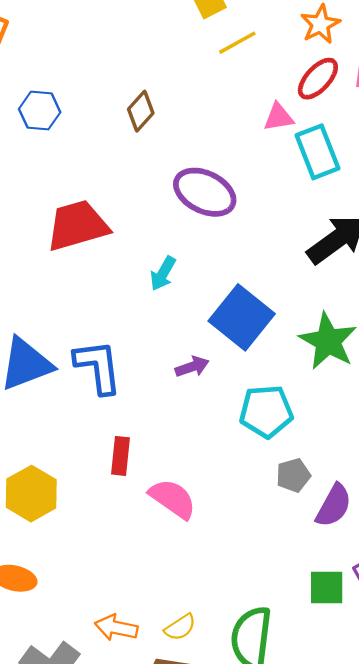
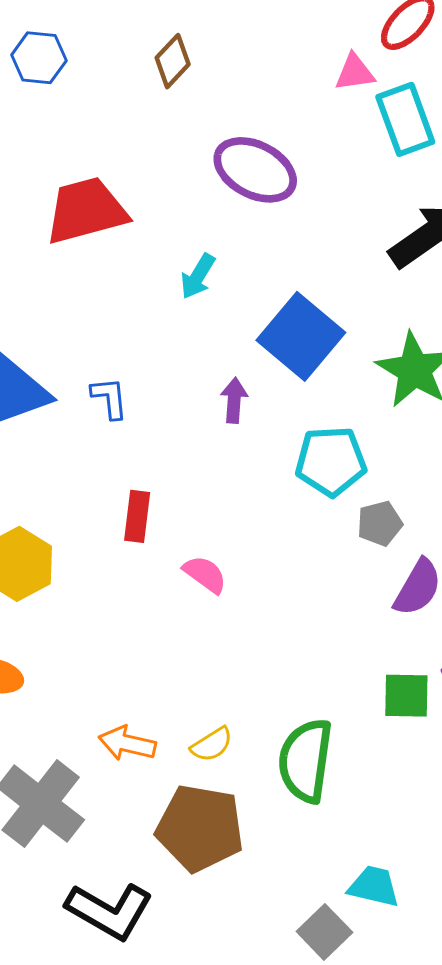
blue L-shape: (98, 367) -> (110, 398), size x0.6
purple arrow: (192, 367) -> (234, 400), turned -68
gray pentagon: (293, 475) -> (380, 523), moved
pink semicircle: (173, 499) -> (205, 574), size x0.7

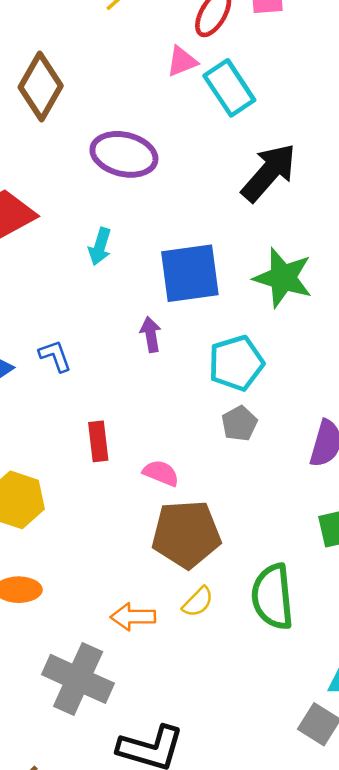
brown diamond: (173, 61) -> (41, 87), size x1.6
blue square: (301, 336) -> (190, 273), turned -34
gray pentagon: (380, 523) -> (239, 423), moved
brown pentagon: (200, 828) -> (186, 534), moved

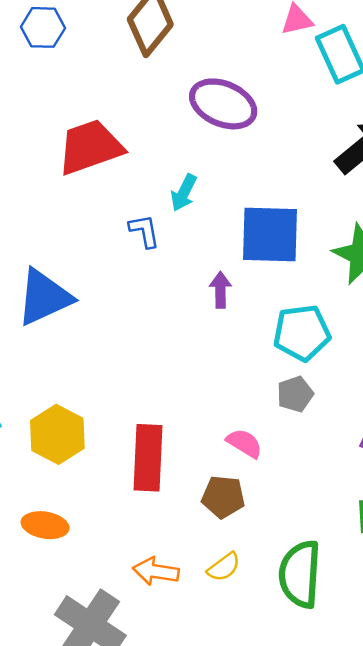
blue L-shape: (55, 356) -> (144, 231), moved
red rectangle: (98, 441) -> (148, 458), moved, size x1.6
pink semicircle: (161, 473) -> (244, 443), moved
brown pentagon: (186, 534) -> (223, 497), size x0.6

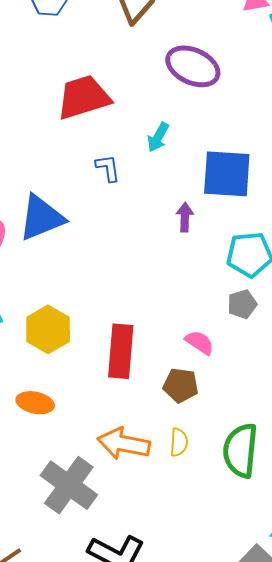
blue L-shape: (144, 231) -> (108, 168), moved
yellow semicircle: (224, 567) -> (179, 442), turned -52
orange arrow: (156, 571) -> (124, 444), size x1.4

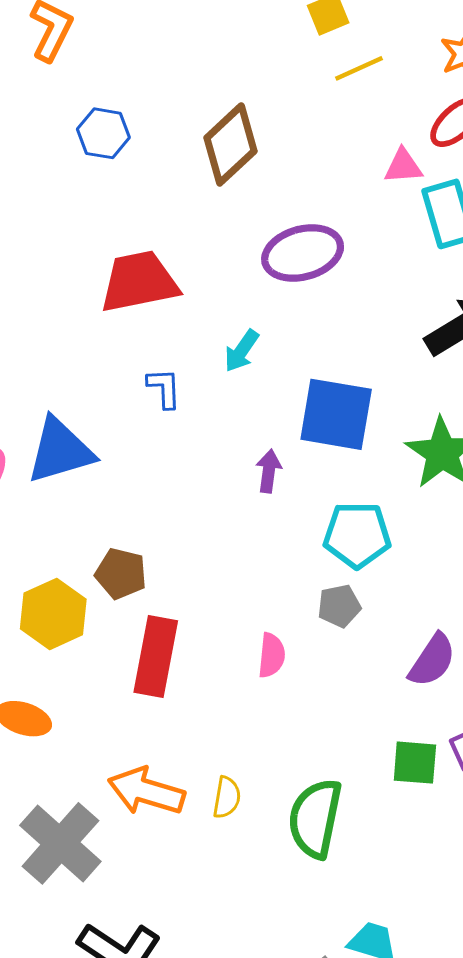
purple ellipse: (193, 66) -> (303, 253), turned -46
pink semicircle: (200, 342) -> (272, 655), turned 56
brown pentagon: (181, 385) -> (121, 574), moved

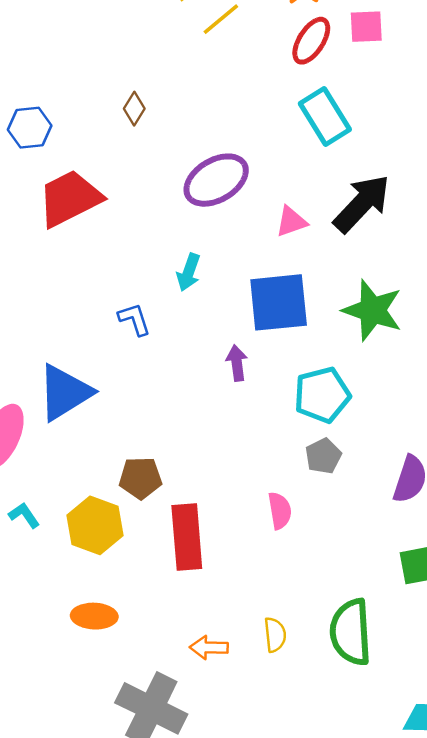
brown diamond: (231, 144) -> (134, 109), size x0.5
pink triangle: (403, 166) -> (291, 222), moved
red trapezoid: (139, 282) -> (70, 198), moved
orange arrow: (146, 791) -> (209, 648), size x0.6

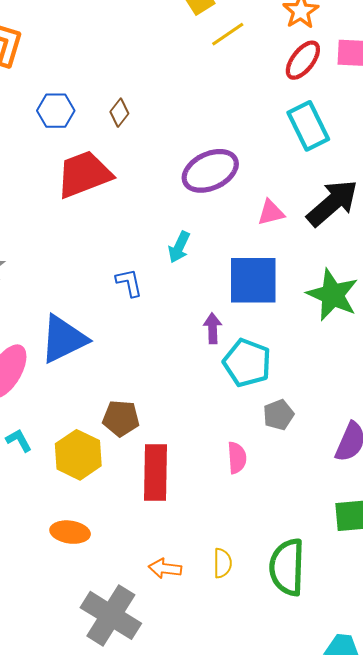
brown diamond: (134, 109) -> (119, 113), moved
cyan pentagon: (322, 395) -> (247, 363), moved, turned 30

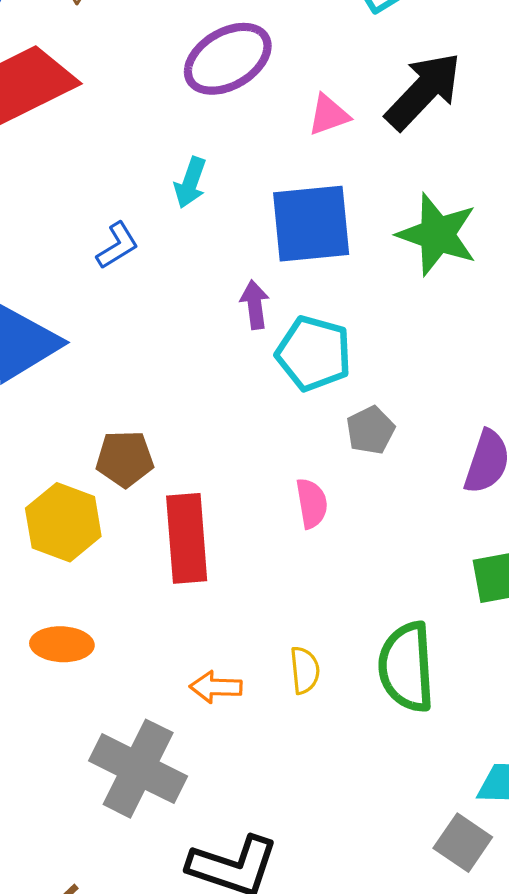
blue L-shape: (129, 283) -> (117, 246), turned 76

